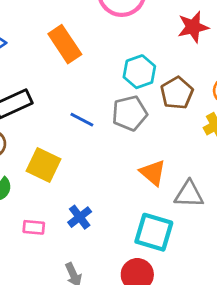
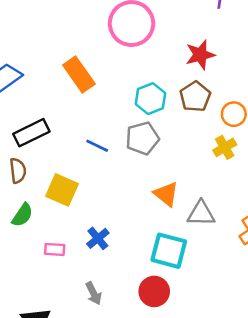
brown pentagon: (177, 93) -> (195, 97), moved

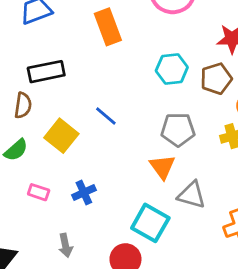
gray pentagon: (142, 138) -> (178, 130), moved
blue line: (97, 146) -> (106, 116), moved

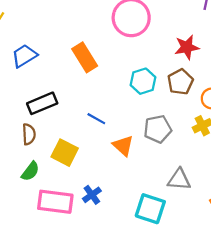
blue line: (106, 116) -> (96, 119), moved
orange triangle: (162, 167) -> (123, 146), moved
pink rectangle: (39, 192) -> (55, 202), size x2.0

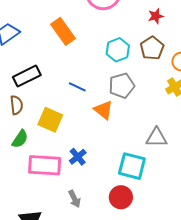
red star: (187, 47) -> (156, 16), size x0.7
gray pentagon: (158, 129) -> (122, 86), moved

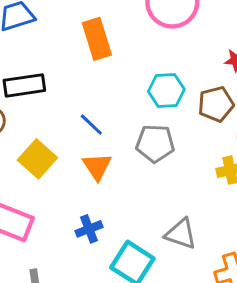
orange triangle: (103, 110) -> (97, 166), moved
blue cross: (78, 157) -> (89, 229), moved

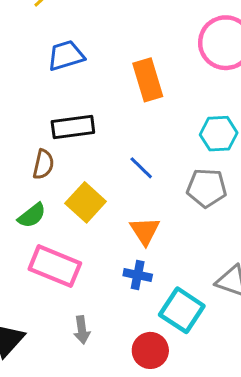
orange triangle: (97, 166) -> (145, 231), moved
blue cross: (89, 229) -> (138, 275), turned 32

